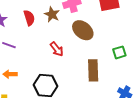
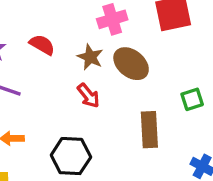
brown star: (52, 14) -> (90, 57), moved
red semicircle: (29, 18) -> (42, 45), turned -42

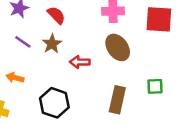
brown star: (90, 57) -> (52, 44), moved
red arrow: (88, 96) -> (80, 62), turned 114

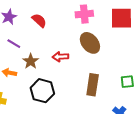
brown star: (52, 44) -> (31, 61), moved
green square: (155, 86) -> (127, 82), moved

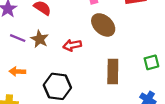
brown star: (31, 61) -> (40, 39), moved

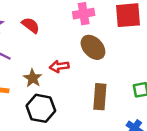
brown star: (40, 39) -> (33, 78), moved

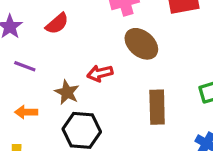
red semicircle: (31, 25) -> (57, 24), turned 108

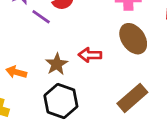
purple line: (25, 66) -> (41, 17), moved
brown rectangle: (157, 107) -> (132, 98), turned 36

